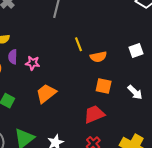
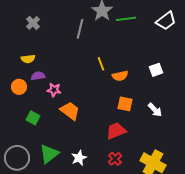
purple semicircle: (13, 57) -> (38, 76), turned 80
pink star: (33, 63) -> (54, 90), moved
orange trapezoid: (46, 93) -> (70, 111), turned 75

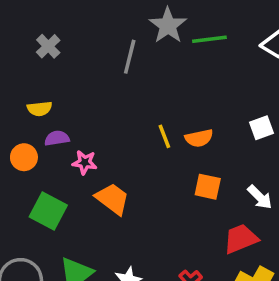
yellow line: (101, 64) -> (164, 136), moved
green square: (33, 118) -> (48, 211), size x1.5
red trapezoid: (116, 131) -> (241, 239), moved

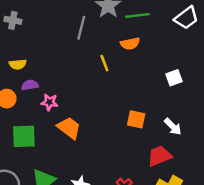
gray cross: (48, 46) -> (13, 20), moved, turned -35
yellow line: (164, 136) -> (104, 63), moved
orange semicircle: (199, 138) -> (130, 44), moved
green square: (48, 211) -> (24, 136), turned -30

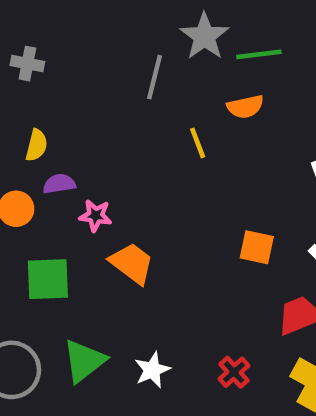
yellow semicircle: (18, 64) -> (37, 145), turned -70

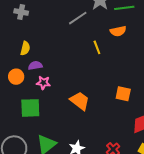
gray line: (155, 77) -> (78, 18), turned 42
pink star: (96, 216) -> (43, 83), moved
orange trapezoid: (132, 263) -> (80, 101), moved

